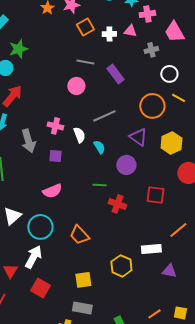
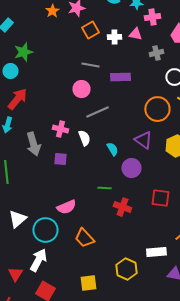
purple rectangle: (115, 74) -> (120, 77), turned -54
gray line: (104, 116) -> (97, 112), moved
cyan semicircle: (99, 147) -> (112, 149), moved
pink semicircle: (52, 191) -> (66, 207), moved

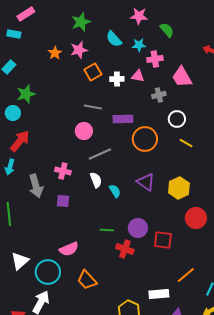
orange circle: (157, 109) -> (145, 139), moved
white semicircle: (84, 138) -> (96, 180), moved
purple circle: (131, 168) -> (138, 228), moved

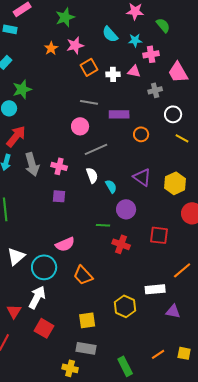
green star: (81, 22) -> (65, 17), moved
orange circle: (145, 139) -> (141, 134), size x0.6
gray arrow: (36, 186) -> (32, 164), moved
purple circle: (138, 228) -> (126, 209), moved

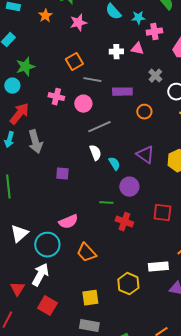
orange star: (51, 48) -> (45, 16), moved
orange square: (89, 67) -> (74, 62), moved
gray cross: (155, 90) -> (155, 76), moved, turned -32
pink cross: (59, 166) -> (56, 97), moved

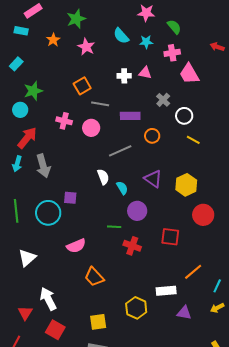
pink star: (78, 23) -> (86, 47), turned -30
pink cross: (154, 32) -> (172, 53), moved
gray line: (99, 127) -> (120, 151), moved
cyan circle: (47, 245) -> (48, 213), moved
white arrow: (40, 275) -> (48, 299), turned -55

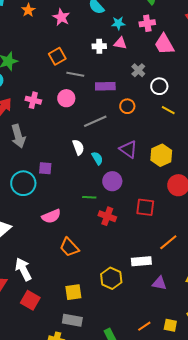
cyan star: (146, 42) -> (118, 23), moved
pink cross: (64, 121) -> (33, 100), moved

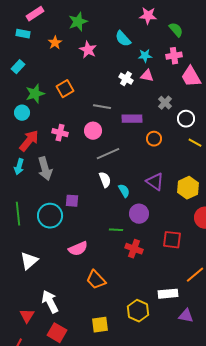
white cross: (99, 46) -> (126, 79), turned 32
orange square: (57, 56) -> (65, 89), moved
gray line: (95, 121) -> (108, 154), moved

